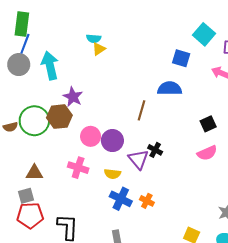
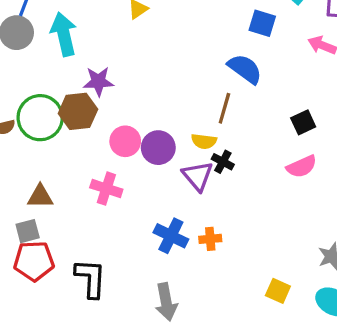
blue semicircle: (170, 88) -> (245, 69), turned 35
purple star: (73, 97) -> (98, 81), turned -30
brown line: (142, 110) -> (224, 108), moved
yellow semicircle: (112, 174) -> (204, 141), moved
orange cross: (147, 201) -> (210, 239), turned -32

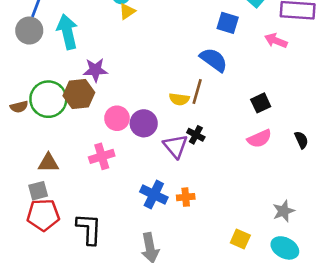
yellow semicircle: (204, 141) -> (179, 99), moved
pink cross: (106, 189) -> (102, 156), turned -35

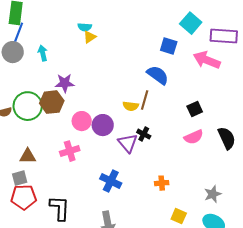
cyan arrow: (67, 32) -> (43, 53), size x0.6
pink arrow: (276, 41) -> (207, 60), size x1.5
black semicircle: (301, 140) -> (227, 138), size x1.6
orange cross: (186, 197) -> (162, 183), moved

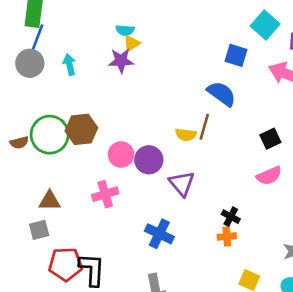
purple star: (65, 83) -> (121, 61), moved
black cross: (144, 134) -> (231, 217), moved
red pentagon: (24, 197) -> (66, 264), moved

